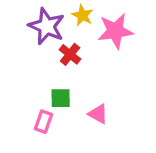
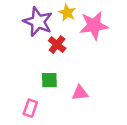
pink triangle: (98, 114) -> (80, 93), turned -36
pink rectangle: (43, 122) -> (30, 108), moved

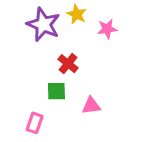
pink star: (94, 25) -> (107, 29), size x0.6
red cross: (57, 45) -> (68, 64), moved

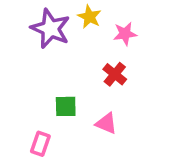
red cross: (68, 64) -> (115, 74), moved
pink triangle: (91, 106) -> (106, 123), turned 30

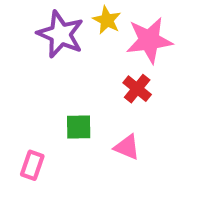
pink star: (125, 34) -> (149, 40), size x1.6
pink rectangle: (40, 144) -> (32, 165), moved

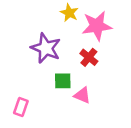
purple star: (60, 34) -> (46, 48), moved
green square: (79, 127) -> (63, 81), moved

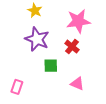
yellow star: (69, 13) -> (35, 11), moved
pink triangle: (82, 95) -> (77, 84), moved

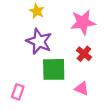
red cross: (72, 47) -> (84, 54), moved
green square: (51, 66) -> (54, 69), size x1.6

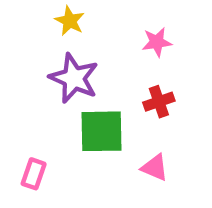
pink star: (83, 22) -> (157, 42), size x0.6
red cross: (84, 54) -> (159, 102), turned 32

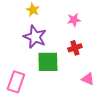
pink triangle: (155, 167) -> (88, 79), moved
pink rectangle: (34, 174) -> (16, 82), size x1.5

